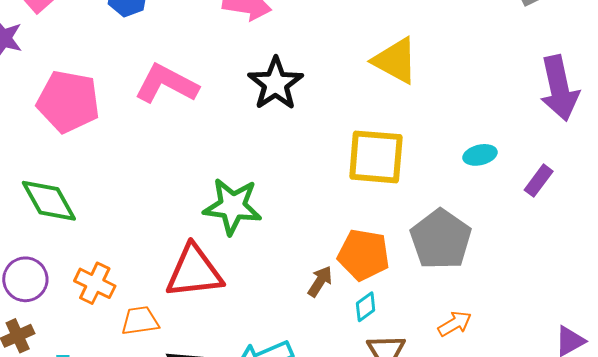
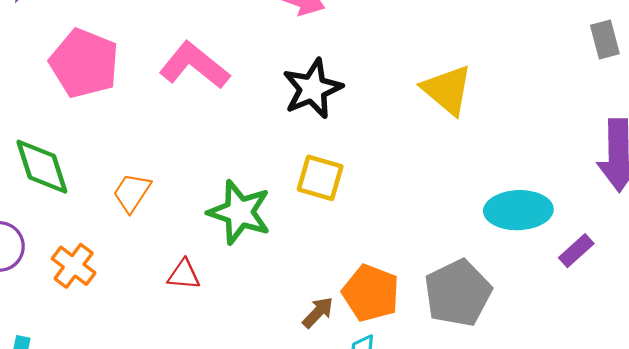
cyan ellipse: (480, 155) -> (518, 210), size x1.8
yellow square: (376, 157) -> (320, 178), moved, size x0.7
red triangle: (194, 272) -> (184, 275), size x0.5
orange trapezoid: (140, 321) -> (132, 193), moved, turned -60

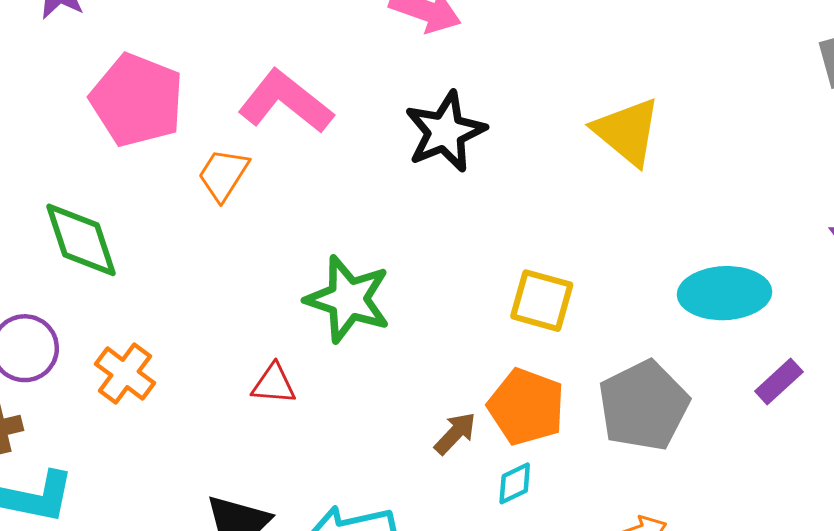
yellow square: (320, 178) -> (542, 301), moved
orange trapezoid: (132, 193) -> (223, 175), moved
purple rectangle: (576, 251) -> (779, 381), moved

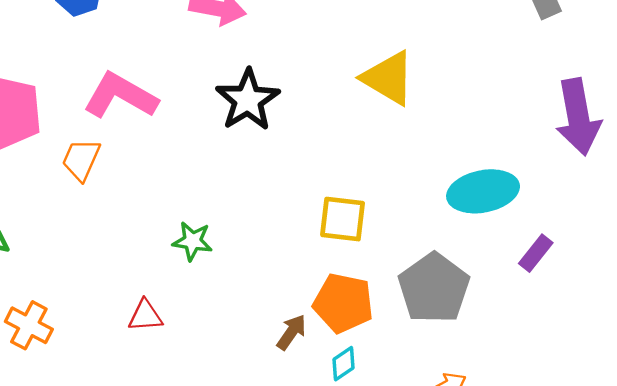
green star: (348, 299) -> (193, 241), size x0.6

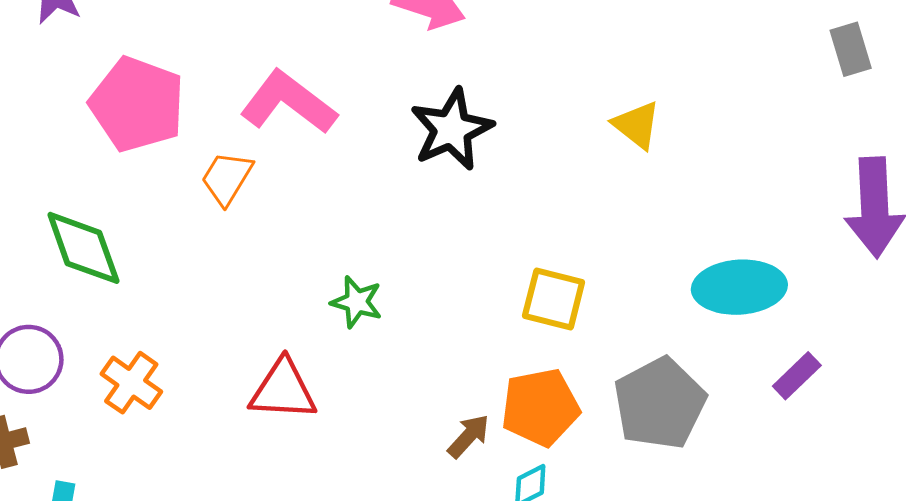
yellow triangle: (388, 78) -> (637, 125), size x0.7
orange pentagon: (343, 303) -> (540, 407), turned -30
red triangle: (145, 316) -> (283, 390), size x1.5

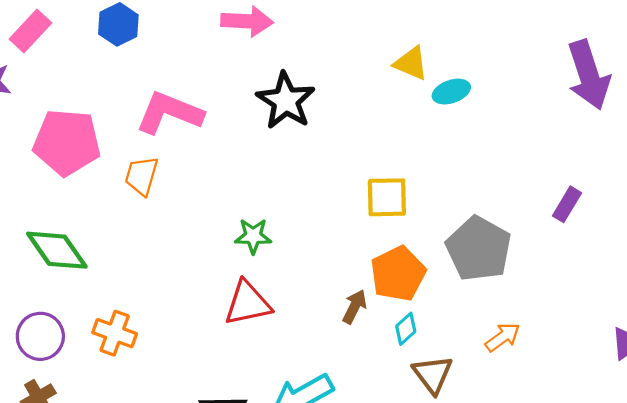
cyan ellipse: (739, 287) -> (451, 92), moved, size x0.6
red triangle: (283, 390) -> (248, 303), moved

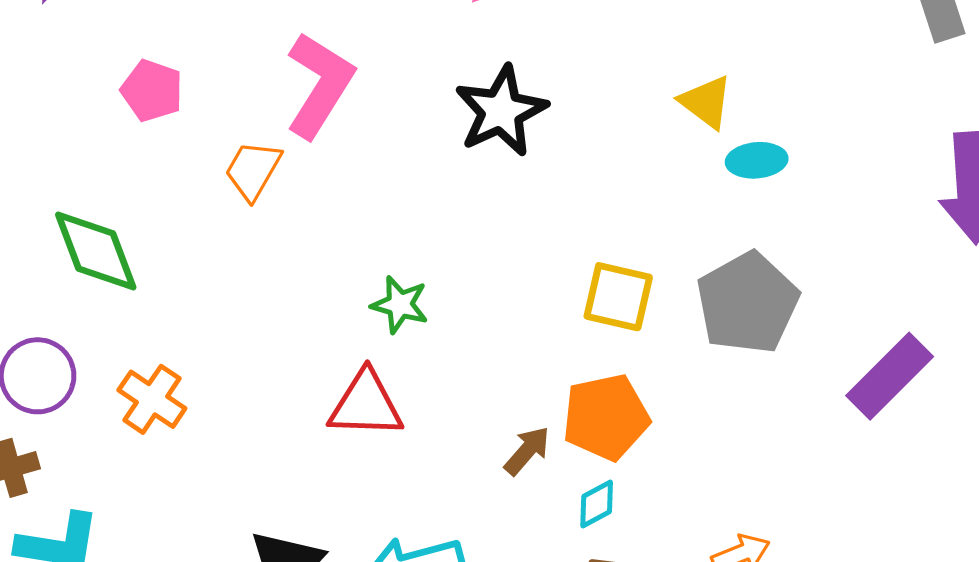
pink L-shape: (169, 113) -> (319, 85), turned 86
pink pentagon: (67, 142) -> (152, 91), size x0.6
purple rectangle: (567, 204) -> (890, 376), size x1.6
gray pentagon: (479, 249) -> (748, 303), moved

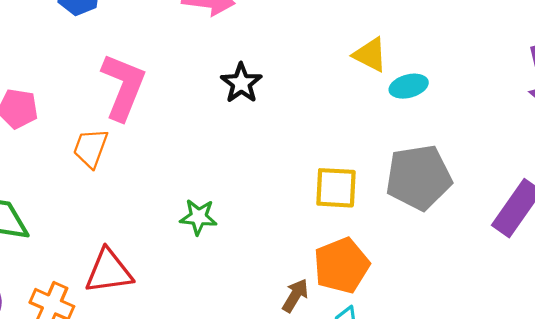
black star: (501, 111) -> (241, 83), size x0.7
gray pentagon: (748, 303) -> (419, 177), turned 30
red triangle: (366, 405) -> (109, 271), moved

